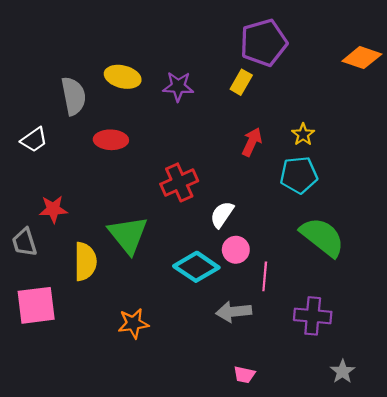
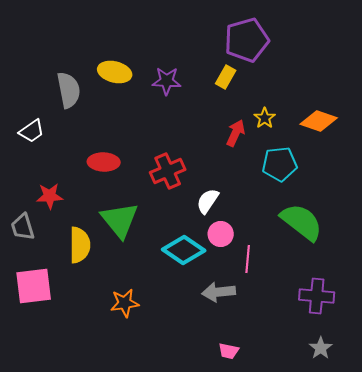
orange diamond: (362, 58) -> (319, 121), moved
yellow star: (303, 134) -> (265, 118), moved
red ellipse: (111, 140) -> (104, 162), moved
purple cross: (313, 316) -> (317, 296), moved

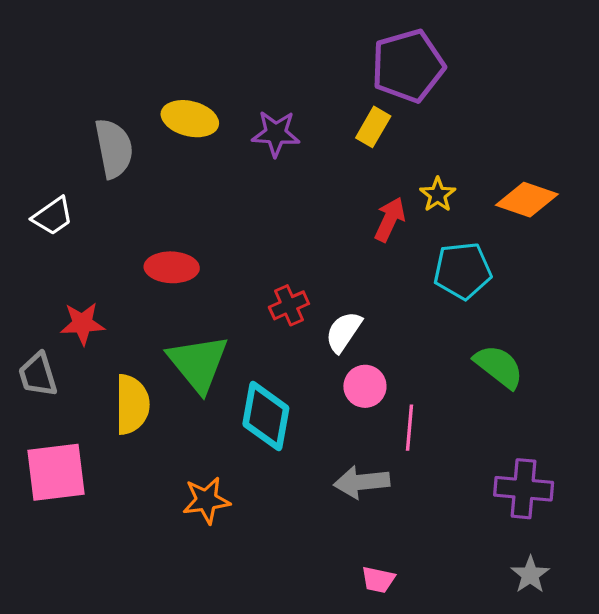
red cross: (168, 171) -> (289, 305), moved, size x0.7
green semicircle: (302, 222) -> (499, 366), size x0.7
cyan diamond: (184, 250) -> (266, 416), moved, turned 66

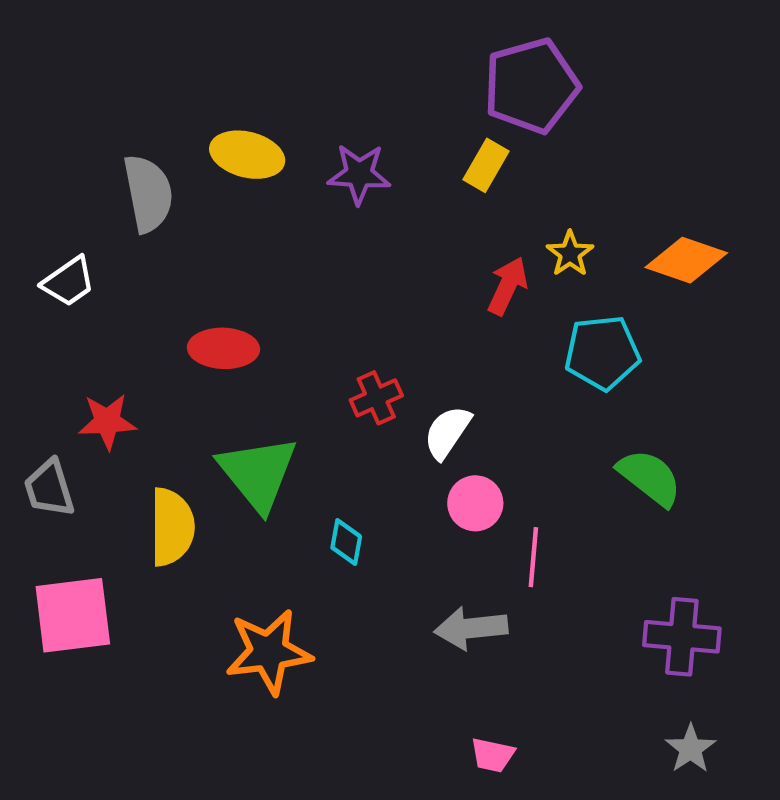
cyan diamond: (266, 416) -> (346, 542), size x0.5
orange star: (206, 500) -> (269, 652), size x1.4

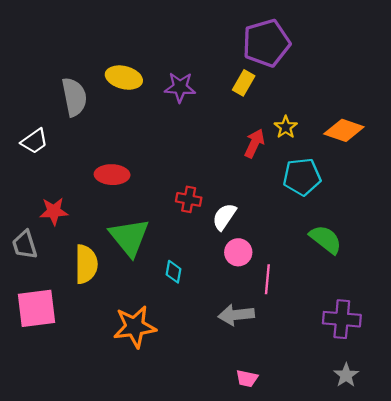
red cross: (376, 398) -> (189, 199), turned 35

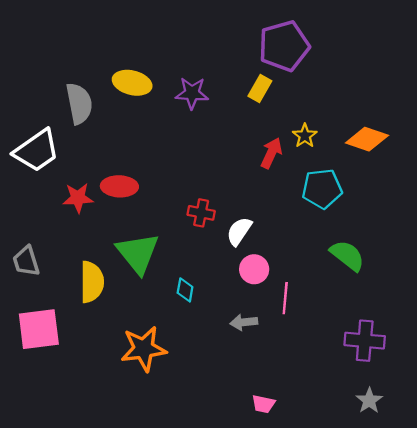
white trapezoid: (34, 141) -> (37, 151), size x1.6
red star: (54, 211) -> (78, 198), moved
gray arrow: (236, 315) -> (244, 322), moved, size x0.7

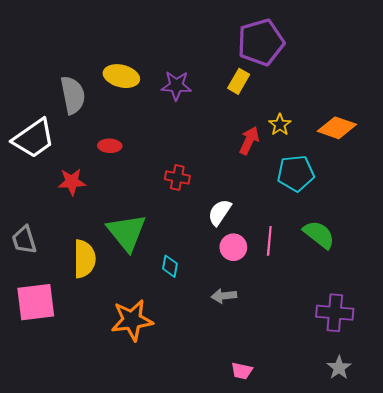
red ellipse: (119, 186) -> (110, 146), moved, size x0.7
red cross: (201, 213) -> (177, 177), moved
pink line: (285, 298) -> (269, 241), moved

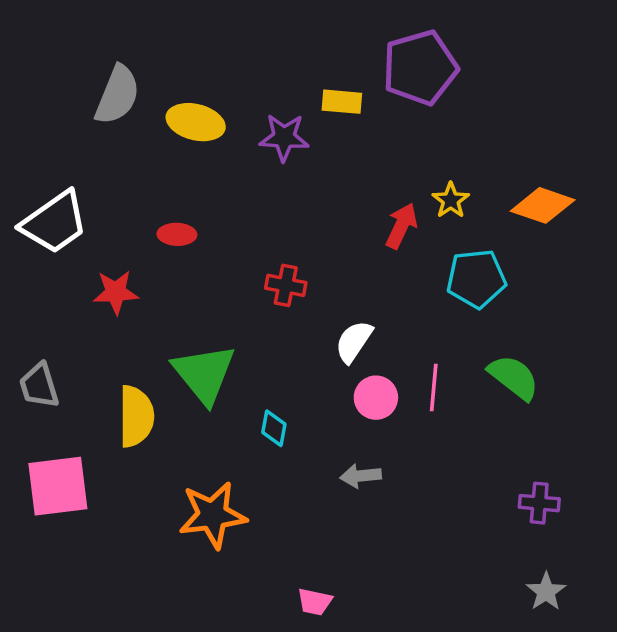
yellow rectangle: (239, 81) -> (342, 102), moved, turned 65
gray semicircle: (73, 95) -> (117, 95), moved, turned 33
purple cross: (335, 313) -> (539, 503), size x0.7
pink trapezoid: (242, 371) -> (315, 602), moved

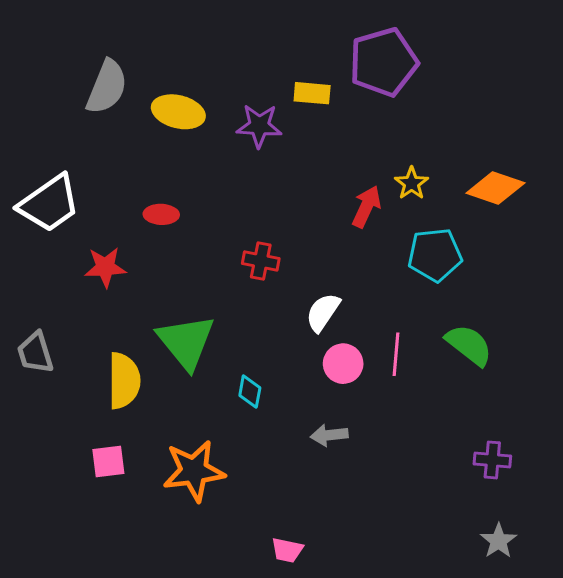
pink square: (58, 486) -> (108, 462), moved, size x0.6

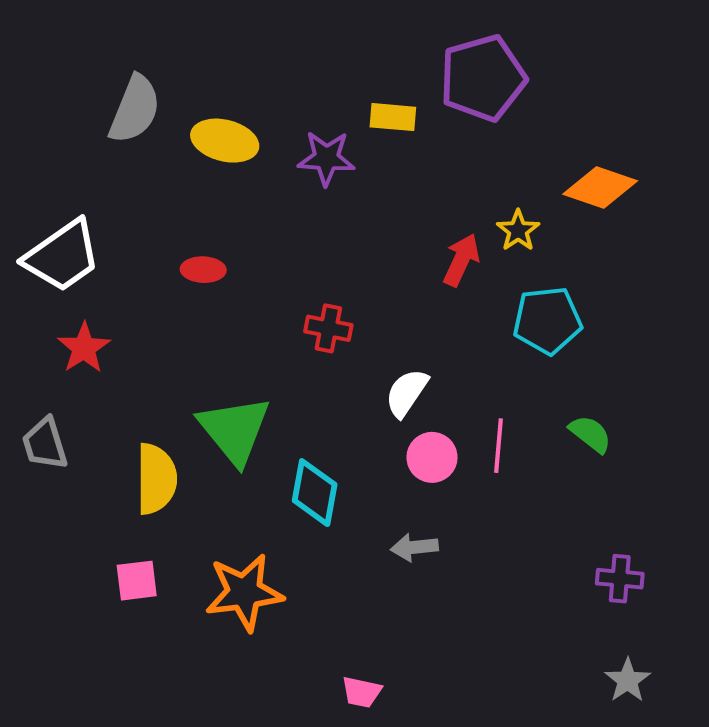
orange diamond: (495, 188) -> (600, 187), moved
red star: (105, 267) -> (84, 348), moved, turned -30
green semicircle: (469, 345) -> (590, 434), size x0.7
cyan diamond: (250, 392) -> (315, 493), size x1.6

